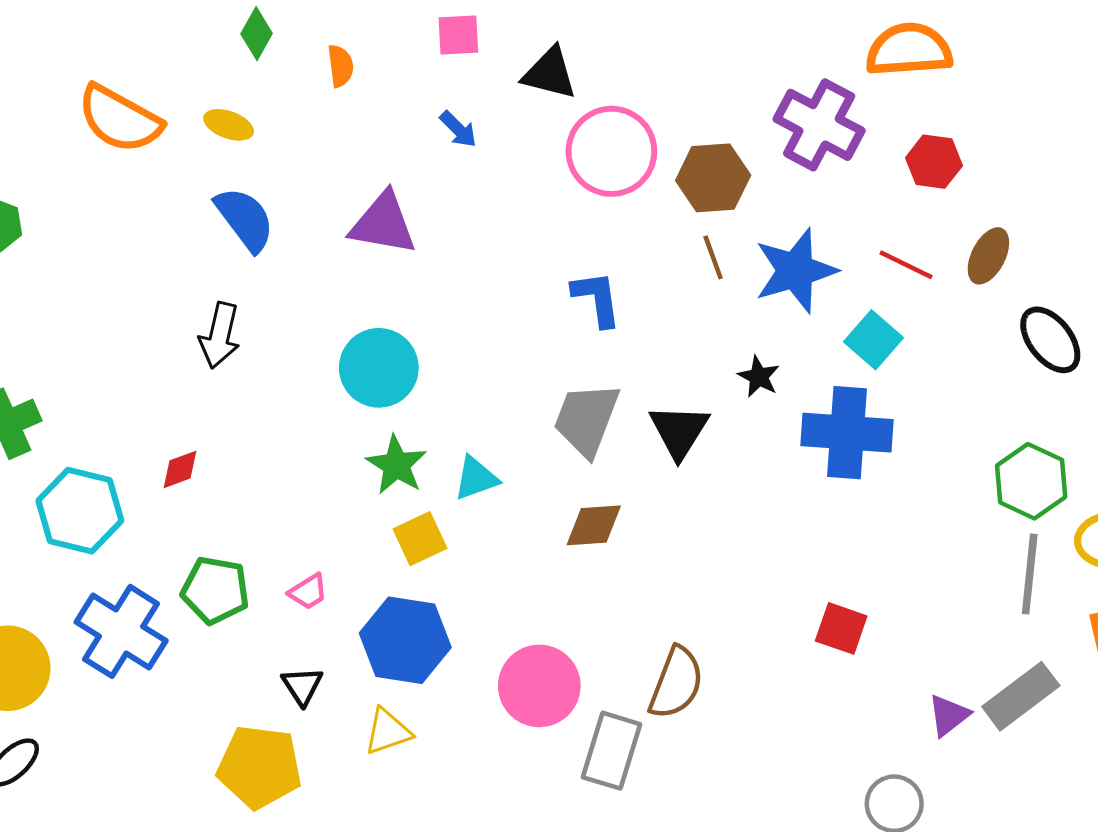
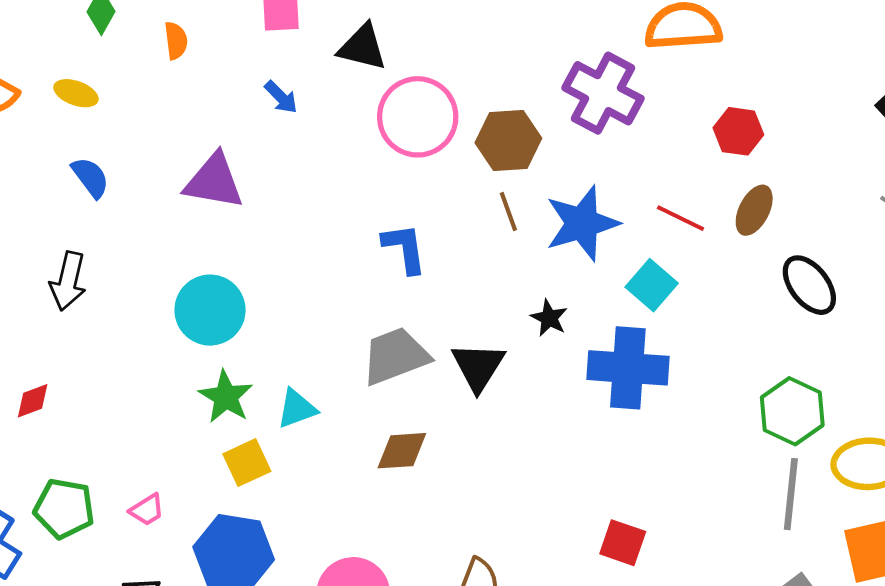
red hexagon: (934, 162) -> (738, 131), moved
blue semicircle: (245, 219) -> (90, 177), size x0.7
gray trapezoid: (586, 419) -> (395, 356), turned 48

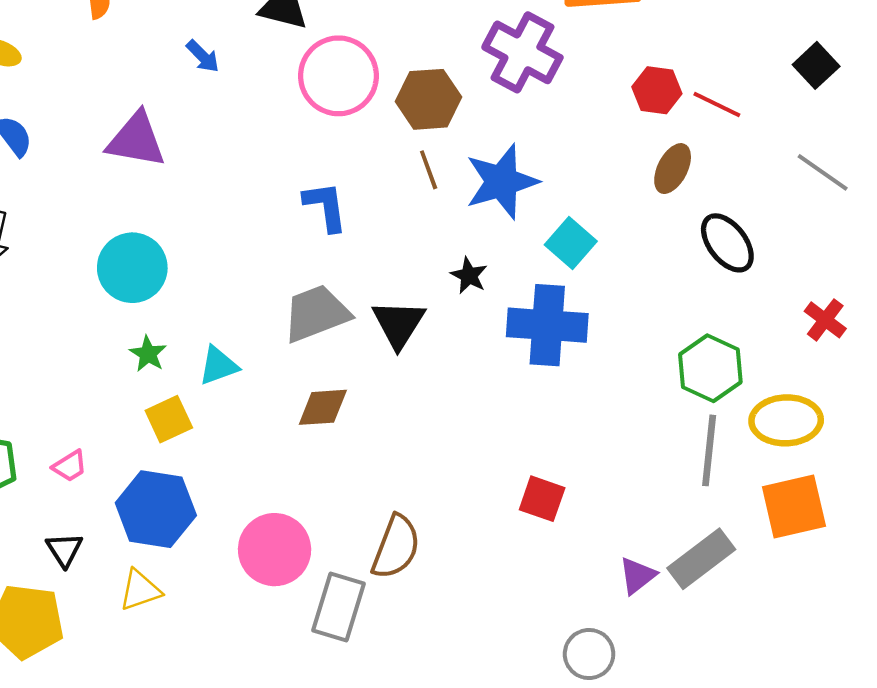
red line: (681, 218) -> (717, 105), moved
green star: (226, 397) -> (148, 354), size x0.7

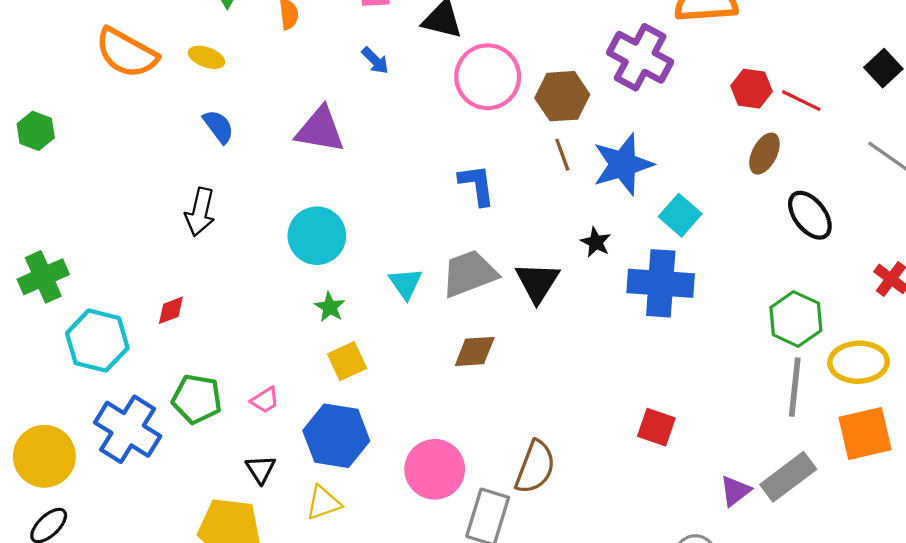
cyan triangle: (218, 366) -> (405, 283), moved, turned -45

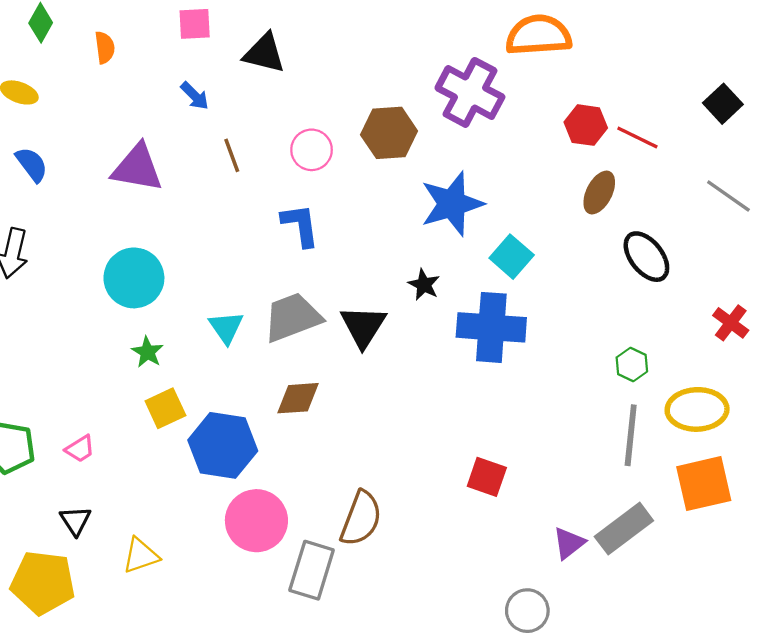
pink circle: (488, 77) -> (312, 150), moved, size x0.6
brown line: (562, 155) -> (232, 155), moved
green hexagon: (796, 319) -> (632, 364), size x0.6
blue hexagon: (336, 436) -> (223, 445), moved

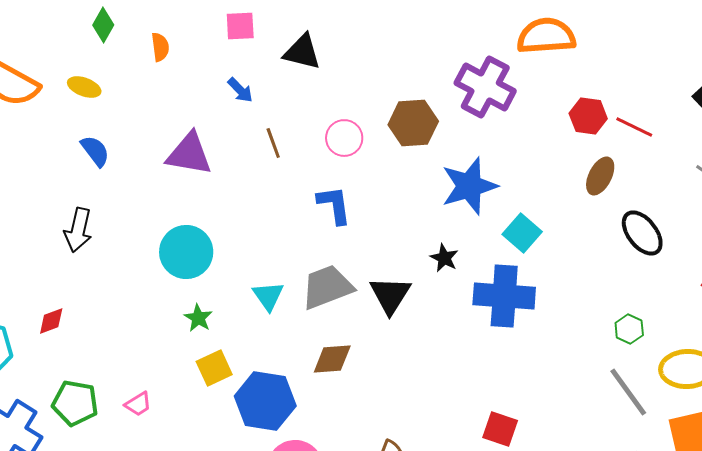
gray line: (631, 435) -> (628, 392), turned -42

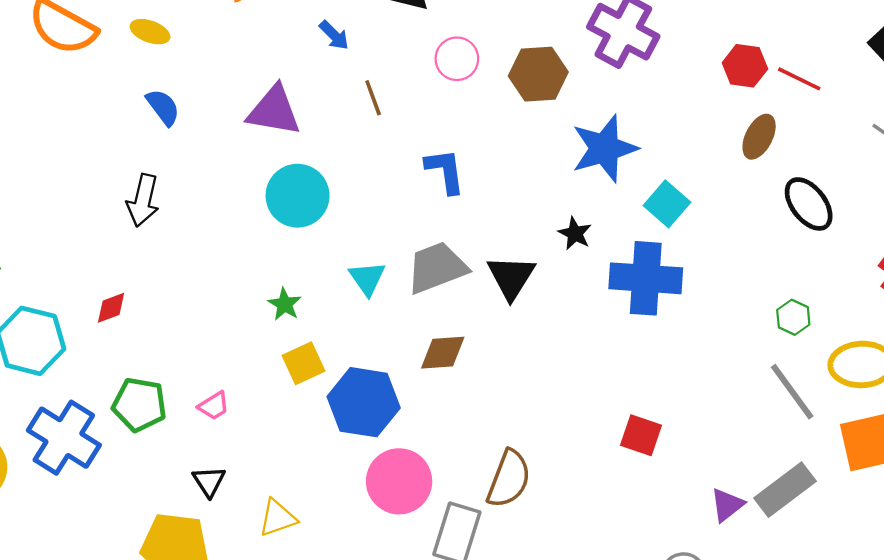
pink circle: (344, 138) -> (457, 59), moved
cyan circle: (186, 252) -> (298, 196), moved

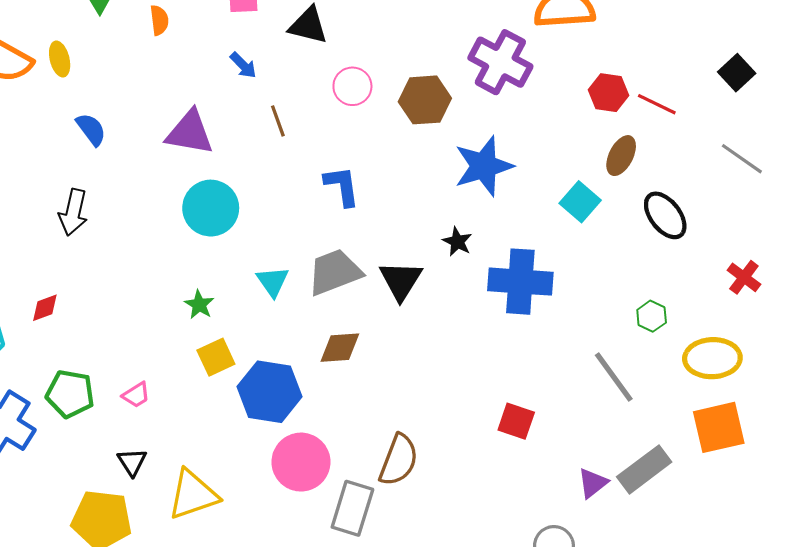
yellow ellipse: (150, 32) -> (60, 59), moved, turned 56
cyan square: (667, 204) -> (580, 202), moved
gray line: (792, 392) -> (614, 377), moved
yellow triangle: (277, 518) -> (193, 495), size x1.5

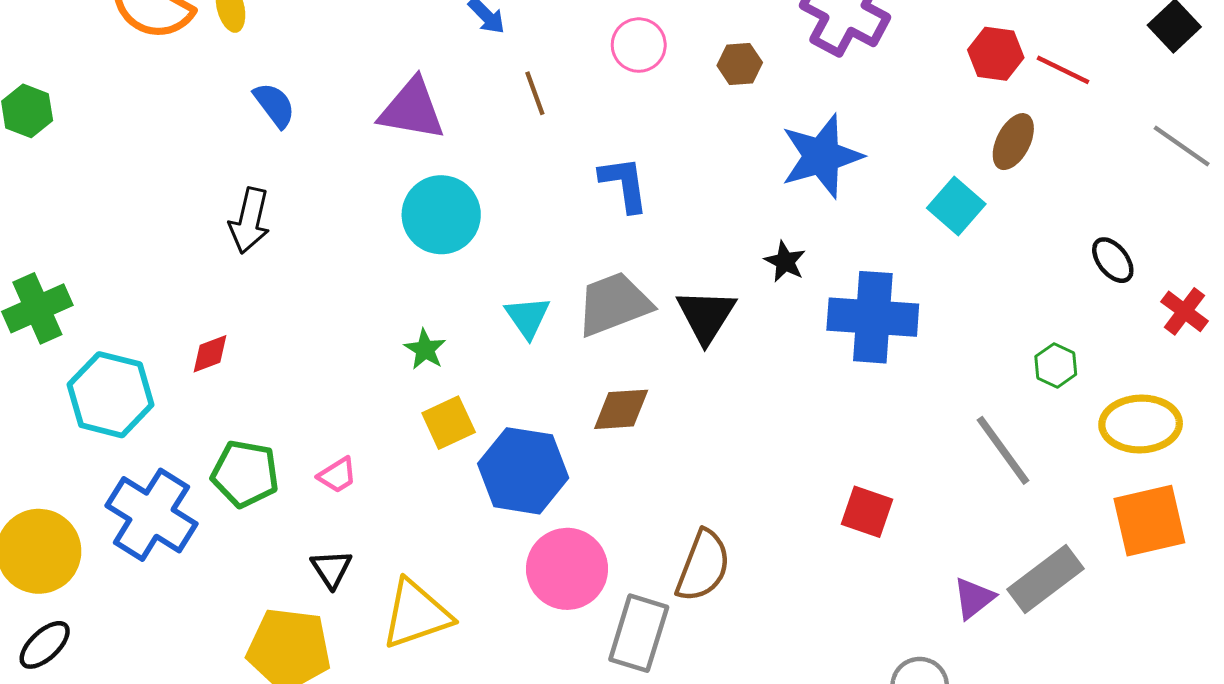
brown hexagon: (425, 100) -> (740, 64), size x0.6
black ellipse: (665, 215) -> (1113, 260), moved, size x0.7

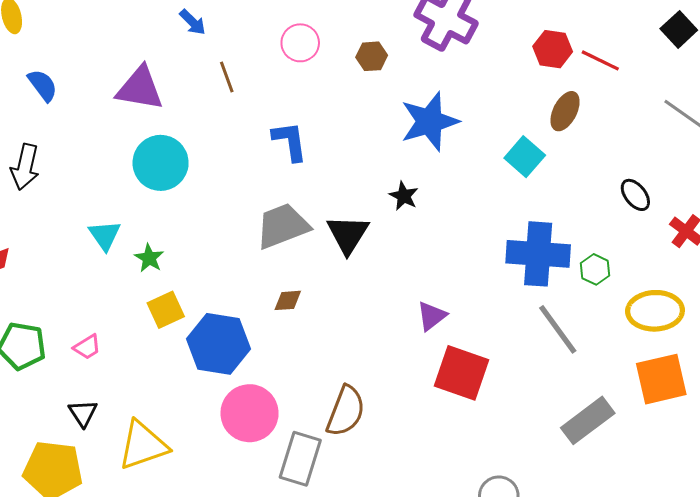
cyan triangle: (528, 317) -> (105, 235), moved
blue cross: (873, 317) -> (538, 254), moved
brown diamond: (621, 409) -> (288, 300), size x0.7
red square: (867, 512) -> (462, 373), size x1.5
purple triangle: (974, 598) -> (432, 316), moved

